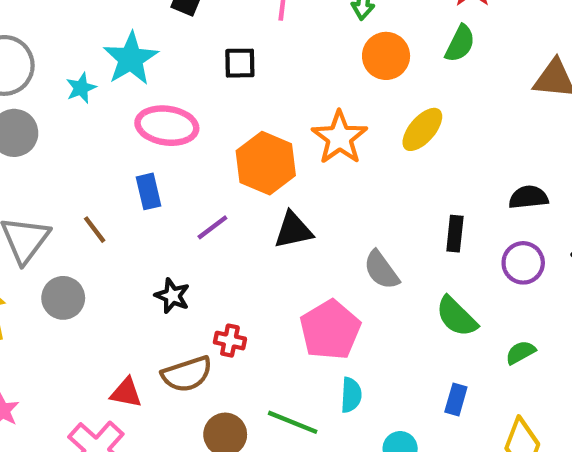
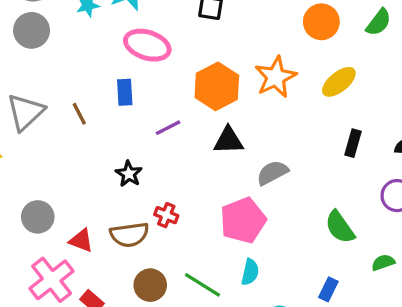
black rectangle: (455, 234) -> (353, 143), moved
gray semicircle: (381, 270) -> (272, 173), moved, turned 88
gray circle: (63, 298) -> (38, 217), moved

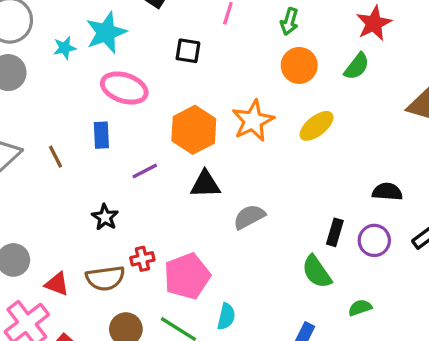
black rectangle: (353, 143) -> (335, 232), moved
red cross: (166, 215) -> (142, 259), turned -35
pink pentagon: (243, 220) -> (187, 276), moved

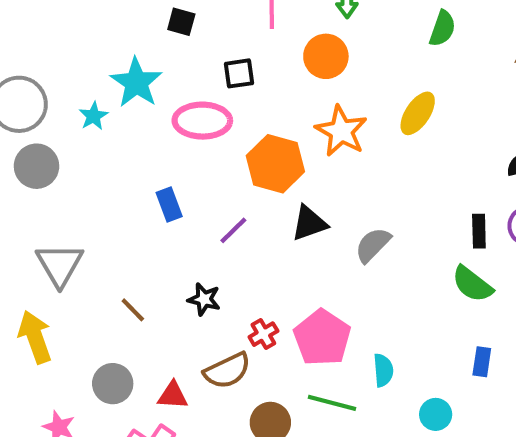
orange circle: (299, 65) -> (326, 56), moved
pink ellipse: (124, 88) -> (202, 121), moved
brown line: (55, 157) -> (133, 310), moved

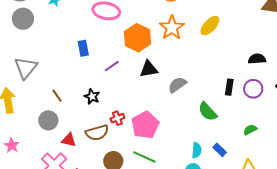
green semicircle: (472, 284) -> (208, 112), moved
blue rectangle: (482, 362) -> (220, 150), turned -64
cyan semicircle: (383, 370) -> (197, 150), moved
gray circle: (113, 384) -> (48, 120), moved

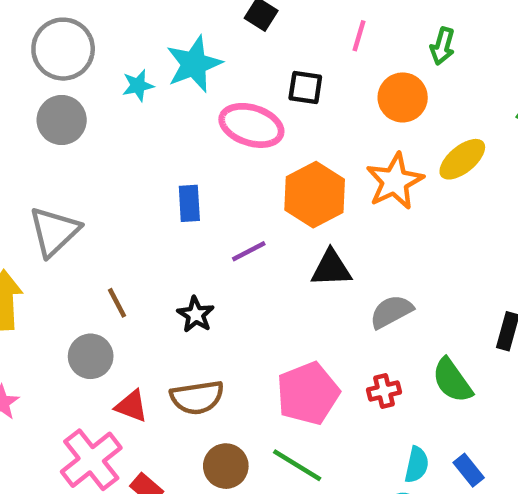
yellow ellipse: (210, 26) -> (462, 159), moved
red cross: (117, 118) -> (384, 391), moved

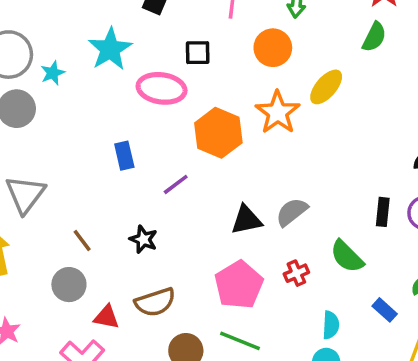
cyan star: (138, 85) -> (53, 73), moved
black triangle: (331, 268) -> (246, 220), moved
blue rectangle: (469, 470) -> (385, 310), moved

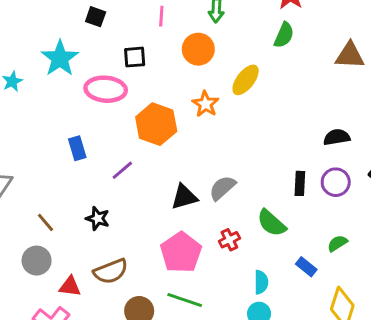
orange star: (278, 112) -> (205, 104), size x0.7

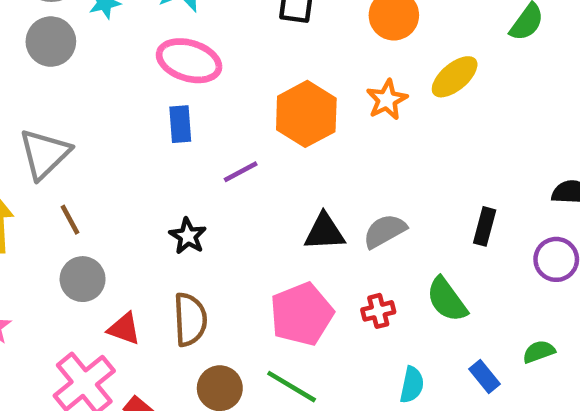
pink ellipse: (106, 89) -> (189, 61), moved
black rectangle: (300, 183) -> (485, 226), moved
brown line: (46, 222) -> (70, 220), moved
brown semicircle: (111, 271) -> (190, 319), turned -84

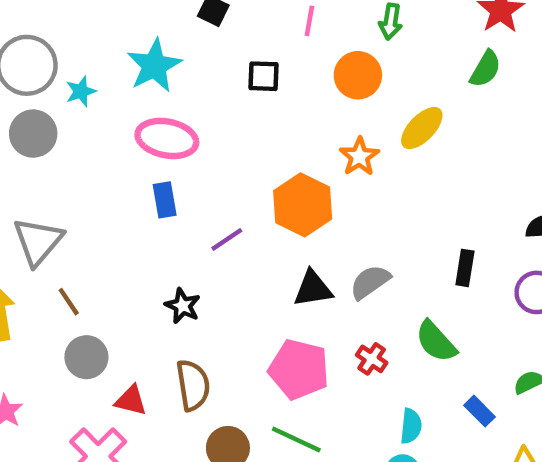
orange hexagon: (306, 114) -> (303, 205), moved
red cross: (378, 311) -> (372, 359), turned -36
pink pentagon: (302, 314) -> (299, 369), turned -30

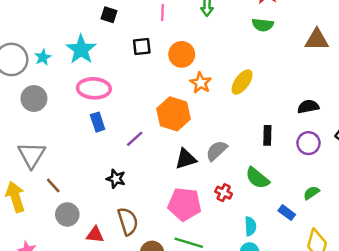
green semicircle: (485, 69) -> (263, 25), turned 75
orange circle: (358, 75) -> (182, 54), moved
cyan star: (81, 91) -> (43, 57), moved
yellow ellipse: (422, 128) -> (242, 82), moved
gray circle: (33, 134) -> (34, 99), moved

